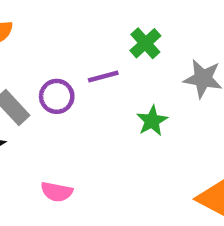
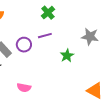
green cross: (145, 43) -> (48, 13), moved

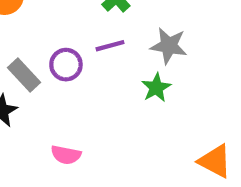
gray star: (90, 37) -> (169, 46), moved

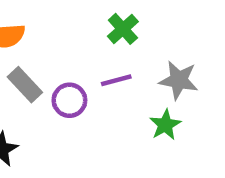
gray rectangle: (24, 75) -> (25, 85), moved

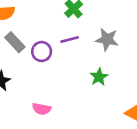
green star: (165, 125) -> (99, 77), moved

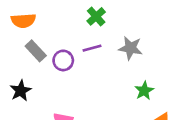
green star: (99, 77) -> (144, 91), moved

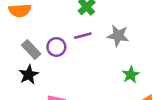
gray rectangle: (36, 51) -> (31, 49), moved
black star: (21, 91) -> (29, 75), moved

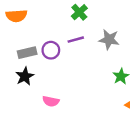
gray rectangle: (31, 49) -> (27, 53), turned -60

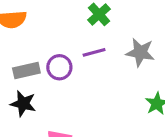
black star: (25, 76) -> (23, 104), turned -30

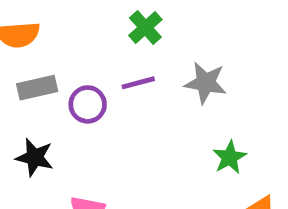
gray rectangle: (26, 71) -> (37, 88), moved

